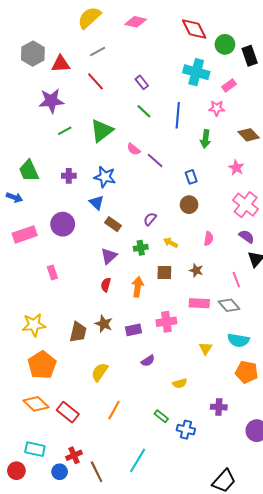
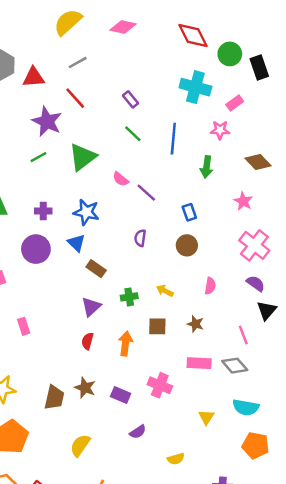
purple star: (51, 101) -> (47, 121), moved, turned 30
purple semicircle: (150, 219) -> (140, 238), moved, turned -32
purple circle: (63, 224) -> (36, 249), moved
pink cross: (166, 322) -> (160, 385), turned 30
purple rectangle: (134, 330) -> (121, 395), turned 35

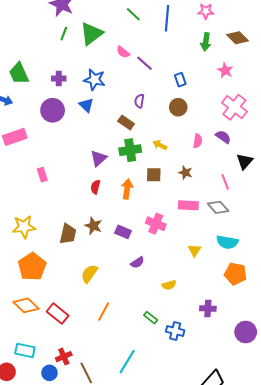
green line: (38, 157) -> (64, 34), moved, turned -40
green arrow: (206, 167) -> (206, 42), moved
brown rectangle: (96, 269) -> (126, 123), moved
purple semicircle: (256, 283) -> (223, 137), moved
green cross: (129, 297) -> (130, 150), size x1.5

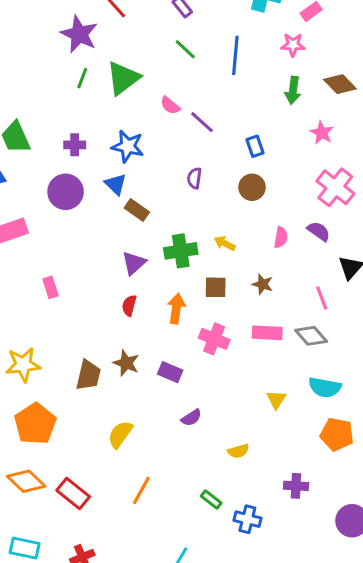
brown rectangle: (126, 123) -> (137, 210), moved
pink cross: (156, 224) -> (214, 339), moved

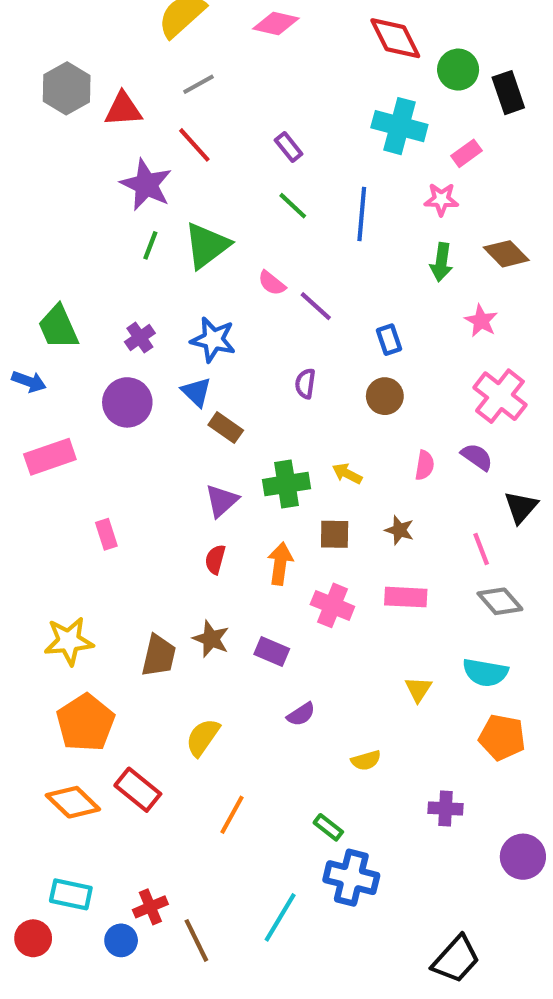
purple cross: (75, 145) -> (140, 338), turned -35
gray diamond: (311, 336) -> (500, 601), moved
red rectangle: (73, 493) -> (138, 790), moved
blue cross: (247, 519) -> (351, 878), moved, size x1.4

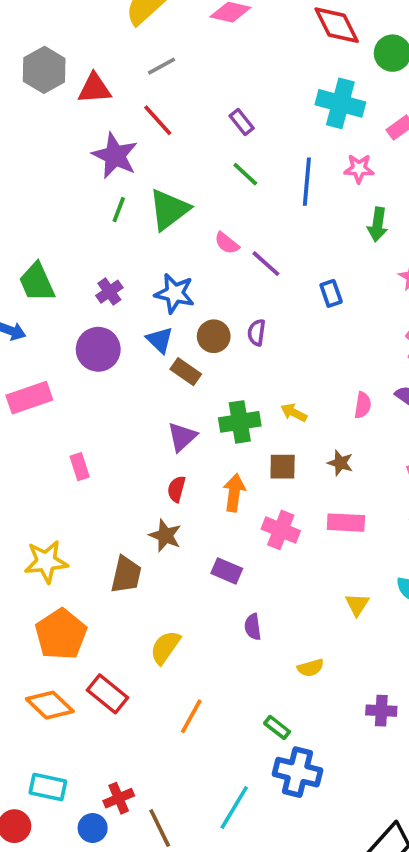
pink star: (441, 199) -> (359, 169), moved
brown circle: (385, 396) -> (214, 336), moved
brown star: (211, 639) -> (165, 536), moved
purple semicircle: (301, 714) -> (253, 627), turned 115

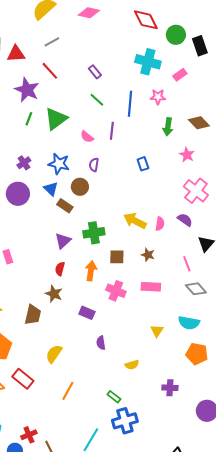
purple line: (266, 264) -> (112, 131), moved, turned 54
purple semicircle: (257, 333) -> (94, 165), moved
yellow arrow: (294, 413) -> (135, 221), moved, size x1.6
blue cross: (298, 772) -> (125, 421), turned -30

